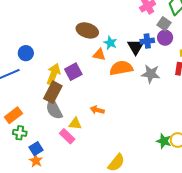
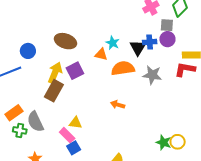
gray square: (164, 24) -> (167, 25), turned -32
brown ellipse: (87, 30) -> (65, 41), moved
gray semicircle: (54, 109) -> (35, 122), moved
orange arrow: (97, 110) -> (118, 105), moved
blue square: (36, 149) -> (74, 148), moved

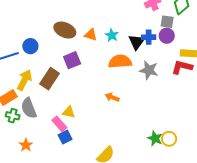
blue circle: (28, 51) -> (30, 46), moved
orange triangle: (101, 54) -> (91, 35), moved
yellow arrow: (55, 73) -> (25, 80), moved

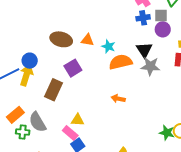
cyan star: (112, 35) -> (108, 46), moved
blue cross: (149, 37) -> (143, 18), moved
black triangle: (137, 42) -> (144, 50), moved
yellow arrow: (25, 80) -> (26, 75), moved

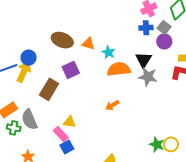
gray square: (161, 15) -> (164, 27), turned 32
orange arrow: (118, 99) -> (112, 105), turned -48

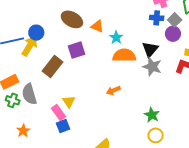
yellow triangle: (70, 122) -> (69, 102), turned 40
yellow circle: (171, 144) -> (156, 135), moved
green star: (157, 145) -> (152, 115), moved

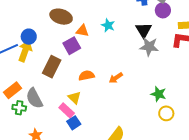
orange triangle: (97, 26) -> (82, 31), moved
orange semicircle: (124, 55) -> (87, 75), moved, size x0.7

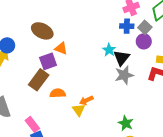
cyan star: (108, 25) -> (109, 50), moved
gray star: (149, 47) -> (124, 75), turned -30
brown rectangle: (52, 67) -> (39, 80), moved
yellow triangle: (74, 98) -> (79, 110), moved

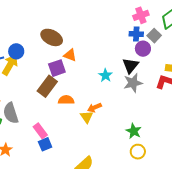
purple circle: (144, 41) -> (143, 49), moved
cyan star: (109, 50) -> (105, 75), moved

